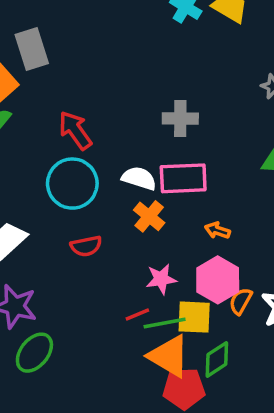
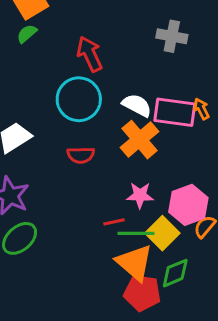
gray cross: (180, 119) -> (172, 36), moved
orange cross: (149, 216) -> (140, 140), size x1.4
orange arrow: (217, 230) -> (201, 109), moved, turned 35
yellow square: (194, 317) -> (162, 233), turned 32

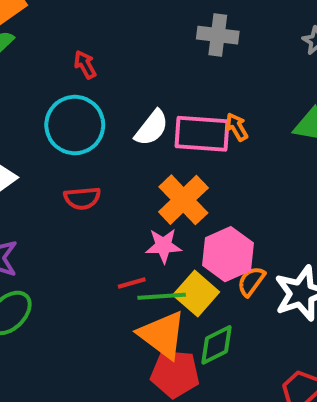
gray cross: (172, 36) -> (218, 35), moved
red arrow: (90, 54) -> (85, 65), size x0.6
white semicircle: (137, 105) -> (152, 128), turned 104
orange cross: (140, 140) -> (183, 200), moved

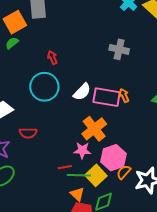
red semicircle: (82, 198) -> (28, 133), moved
orange triangle: (162, 335) -> (77, 194), size x0.6

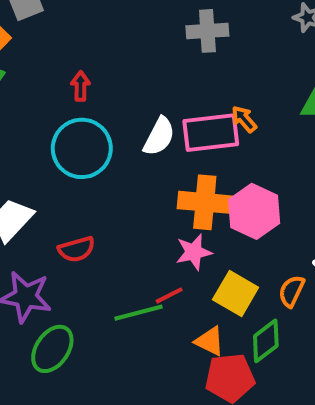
red arrow: (52, 58) -> (80, 86), turned 40
orange cross: (94, 129) -> (205, 202), turned -30
pink hexagon: (114, 158) -> (254, 211), moved
orange semicircle: (124, 172) -> (291, 291), moved
green line: (79, 175) -> (138, 313), moved

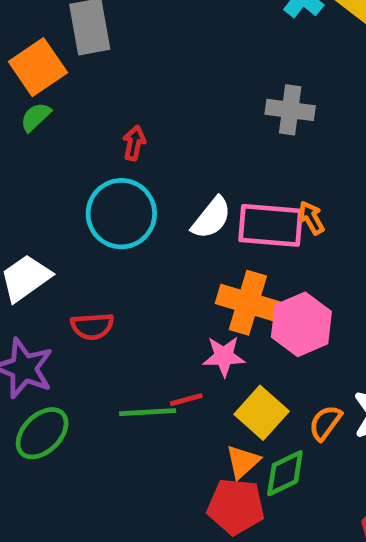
orange triangle: (210, 341) -> (243, 462), moved, turned 40

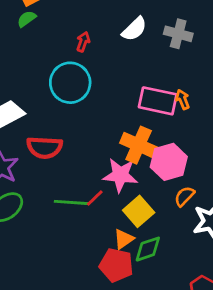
white semicircle: (211, 218) -> (134, 29), moved
red semicircle: (92, 326) -> (44, 147), size x1.4
pink star: (224, 356) -> (120, 175), size x1.4
red line: (186, 400) -> (95, 198), turned -36
orange semicircle: (325, 423) -> (184, 196), moved

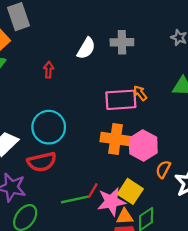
cyan circle: (70, 83) -> (49, 127), moved
pink star: (120, 175) -> (111, 202), moved
orange triangle: (124, 239) -> (125, 217), turned 48

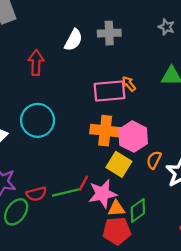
red arrow: (49, 70) -> (36, 63), size x1.5
red semicircle: (42, 162) -> (36, 194), moved, size x0.7
yellow square: (130, 191) -> (119, 164), moved

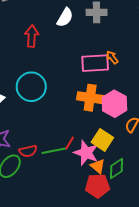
yellow square: (119, 164) -> (102, 140), moved
pink star: (103, 194) -> (86, 153), turned 30
orange triangle: (116, 208) -> (98, 166), turned 42

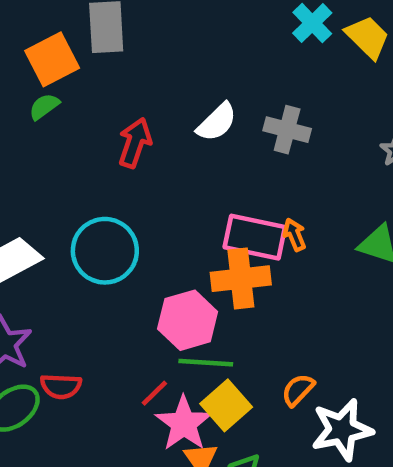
orange cross: (90, 98) -> (241, 279), moved, turned -30
pink hexagon: (114, 104) -> (188, 320), moved
green line: (54, 151) -> (206, 363), moved

